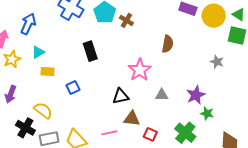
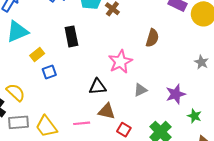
cyan triangle: (38, 52) -> (17, 31), size x1.6
yellow rectangle: (47, 72) -> (37, 54), moved, turned -48
gray triangle: (162, 95) -> (140, 90), turned -32
green star: (207, 113) -> (194, 116), moved

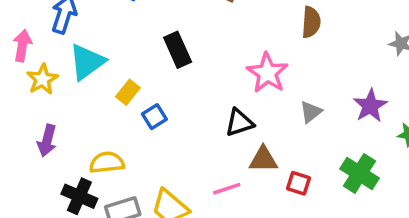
yellow semicircle: (16, 92) -> (107, 163), turned -36

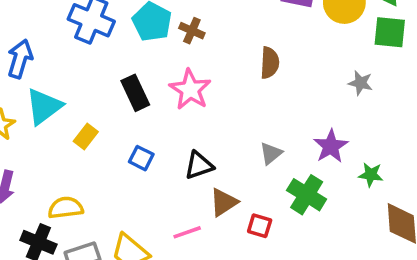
pink star: (267, 73) -> (190, 90), moved
blue square: (154, 117) -> (141, 158), moved, turned -30
brown triangle: (263, 160) -> (224, 202), turned -32
green cross: (359, 173) -> (307, 195), moved

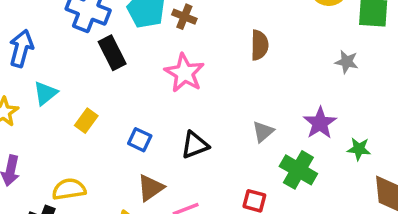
black rectangle: (135, 93) -> (112, 53), moved
cyan triangle: (44, 106) -> (45, 93), size x0.7
brown triangle: (224, 202) -> (151, 188), moved

